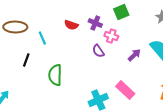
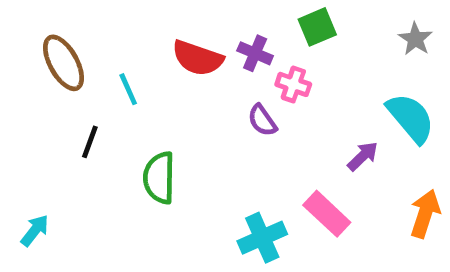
red semicircle: (71, 25) -> (198, 58), size x1.5
brown ellipse: (15, 27) -> (63, 63), turned 60
purple arrow: (134, 55) -> (363, 156), moved

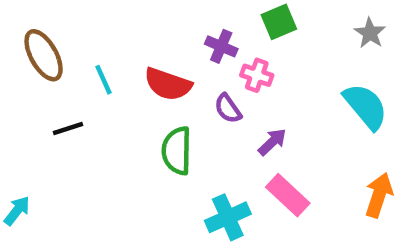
red semicircle: (198, 58) -> (168, 84), moved
black line: (90, 142) -> (68, 129), turned 52
purple arrow: (363, 156) -> (272, 142), moved
green semicircle: (159, 178) -> (177, 151), moved

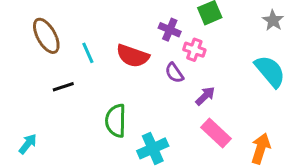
green semicircle: (177, 151) -> (116, 121), moved
orange arrow: (379, 195) -> (261, 148), moved
cyan cross: (228, 217) -> (153, 148), moved

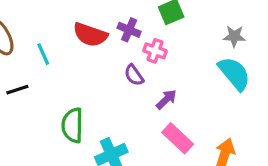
gray star: (273, 20) -> (234, 36), moved, turned -30
red semicircle: (133, 56) -> (90, 35), moved

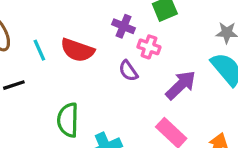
red semicircle: (90, 35) -> (77, 50), moved
purple arrow: (166, 99) -> (181, 85), moved, size x1.5

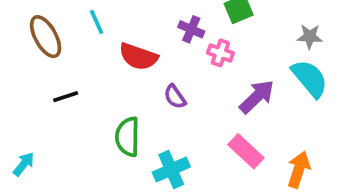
cyan line: (39, 50) -> (97, 22), moved
purple semicircle: (128, 71) -> (175, 97), moved

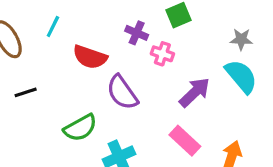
cyan line: (97, 22) -> (53, 26), turned 50
purple semicircle: (175, 97) -> (122, 92), size x1.6
green semicircle: (128, 137) -> (80, 128), turned -120

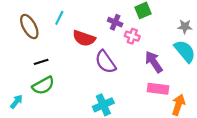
purple arrow: (195, 92) -> (154, 62), turned -80
green semicircle: (80, 128) -> (43, 85), moved
pink rectangle: (185, 141) -> (158, 89), moved, turned -36

